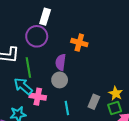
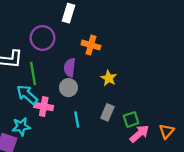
white rectangle: (45, 17) -> (68, 13), moved
yellow star: (116, 93) -> (109, 78), moved

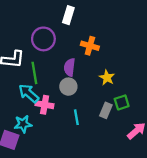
green square: (131, 119) -> (122, 102), moved

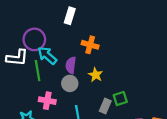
purple circle: (43, 39) -> (34, 39), moved
yellow star: (107, 77) -> (96, 75), moved
cyan arrow: (29, 93) -> (47, 56), moved

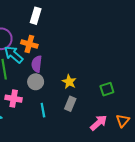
orange cross: (90, 45) -> (29, 44), moved
yellow star: (96, 75) -> (69, 82), moved
green square: (120, 98) -> (107, 89), moved

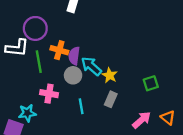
orange cross: (29, 44) -> (59, 50), moved
cyan arrow: (14, 55) -> (91, 66), moved
orange triangle: (123, 121) -> (168, 118), turned -32

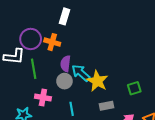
orange cross: (59, 50) -> (52, 42), moved
yellow star: (110, 75) -> (97, 81), size x1.5
gray rectangle: (111, 99) -> (107, 106), moved, turned 56

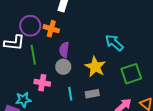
cyan arrow: (81, 73) -> (114, 43), moved
green square: (134, 88) -> (131, 74), size x1.5
gray rectangle: (107, 106) -> (92, 94), moved

